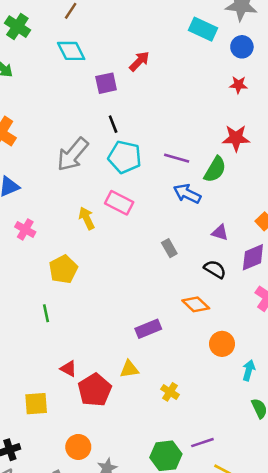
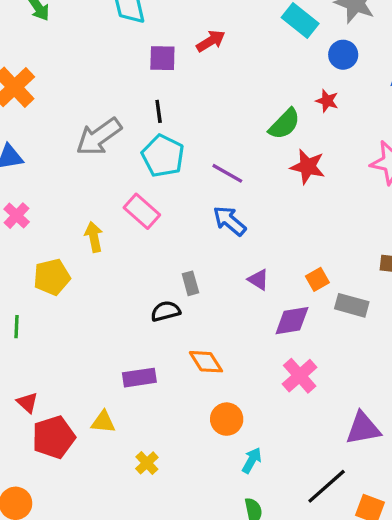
green semicircle: (215, 169) -> (284, 124), moved
yellow arrow: (87, 218) -> (94, 237), moved
black semicircle: (215, 269) -> (166, 311), moved, turned -60

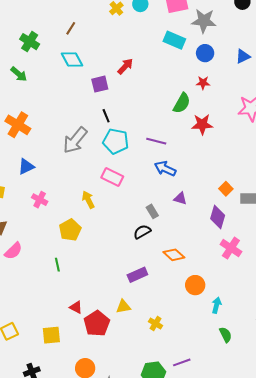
purple triangle: (258, 280) -> (180, 198), moved
purple diamond: (292, 321) -> (218, 217), turned -50

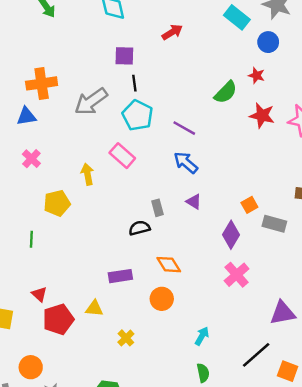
purple square: (100, 84) -> (124, 56), moved
red star: (202, 124) -> (262, 115), moved
orange cross: (18, 125) -> (42, 83), moved, turned 35
orange circle: (195, 285) -> (162, 299), moved

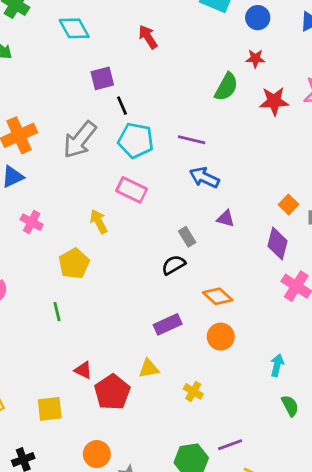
red arrow: (172, 32) -> (148, 37), turned -75

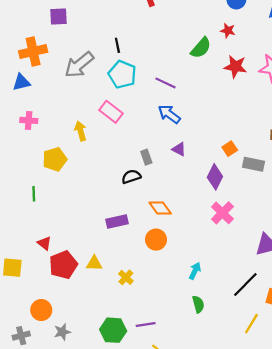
purple square: (102, 78) -> (59, 16), moved
pink cross: (32, 222) -> (29, 120), turned -35
yellow triangle: (149, 368) -> (94, 263), moved

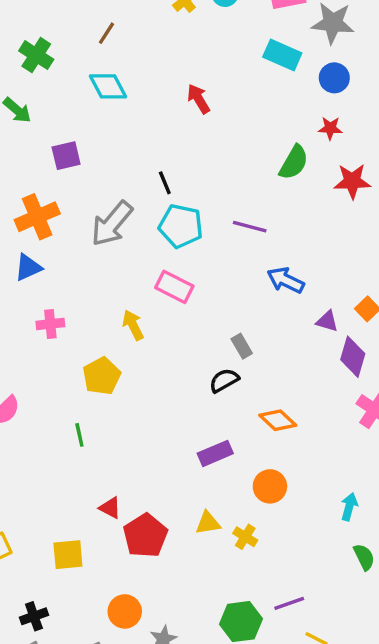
blue arrow: (169, 114) -> (286, 280), moved
purple triangle: (179, 149) -> (327, 321), moved
orange circle: (156, 240) -> (270, 486), moved
yellow triangle: (94, 263) -> (208, 523), moved

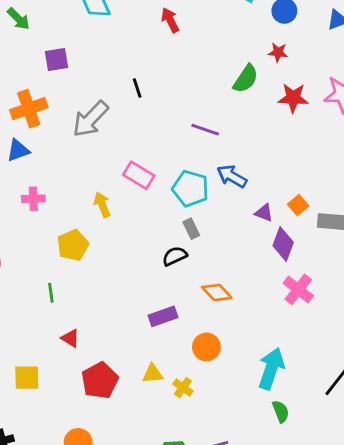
cyan pentagon: (181, 226) -> (191, 189), moved
cyan arrow: (349, 507) -> (271, 369), size x1.8
red triangle: (110, 508) -> (70, 338), moved
yellow square: (68, 555) -> (27, 378), moved

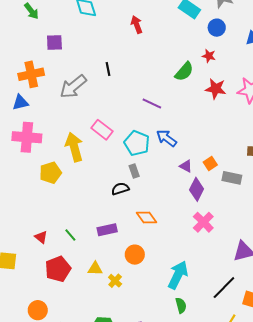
pink cross: (33, 199) -> (27, 137), size x1.8
yellow arrow: (102, 205) -> (74, 147), size x1.6
green line: (51, 293) -> (70, 235), moved, turned -40

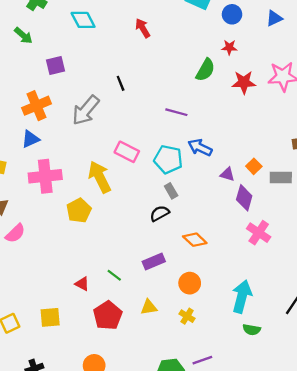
yellow cross: (115, 281) -> (187, 316), moved
green semicircle: (181, 305) -> (252, 330), turned 126

